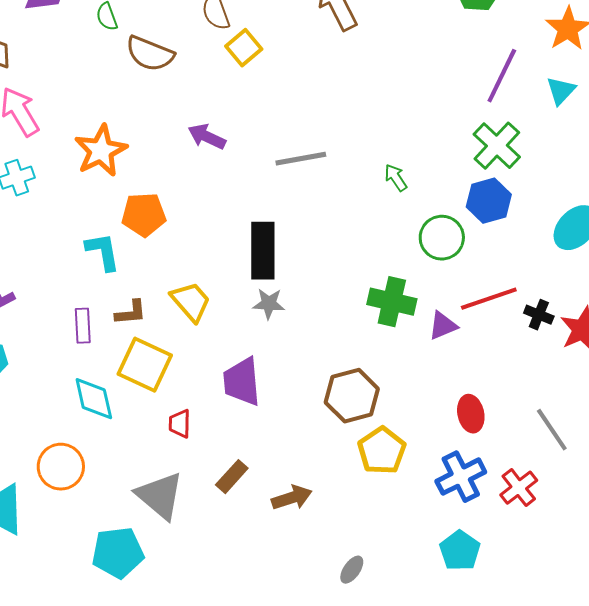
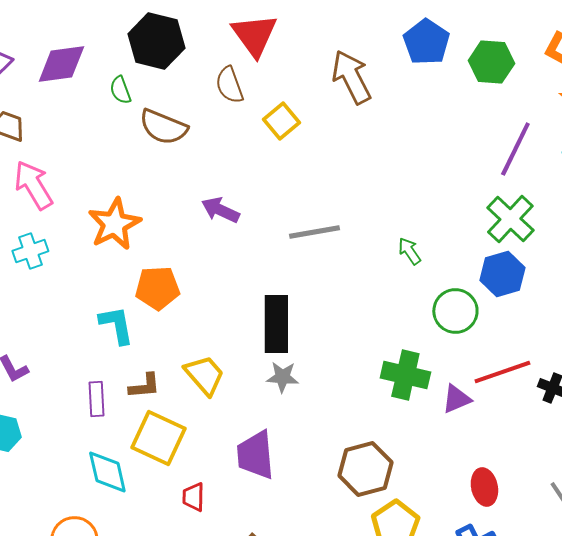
yellow square: (244, 48) -> (281, 121), moved

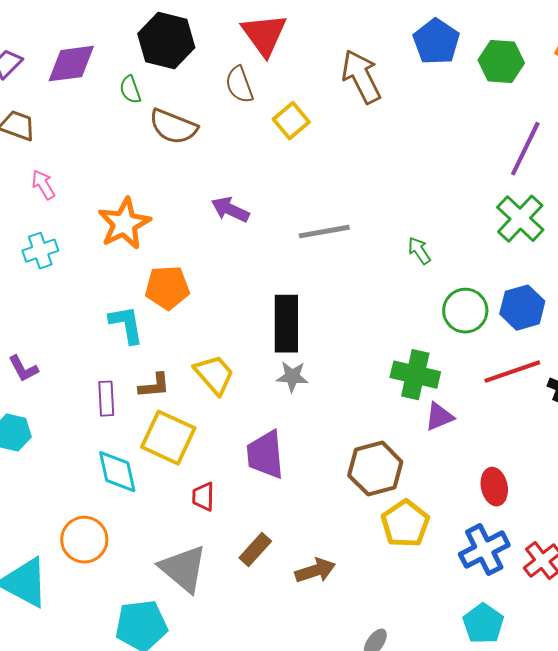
pink arrow: (33, 185) -> (43, 185), size x0.6
blue hexagon: (502, 274) -> (522, 308), moved
purple triangle: (456, 399) -> (439, 417), moved

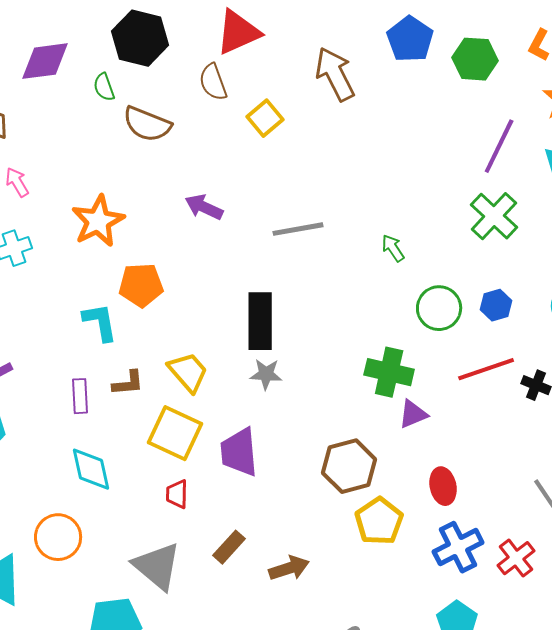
red triangle: (264, 35) -> (238, 32), turned 42
blue hexagon: (522, 308) -> (496, 305), size x0.7
yellow square: (168, 438) -> (175, 433), moved
red ellipse: (494, 487) -> (443, 486), moved

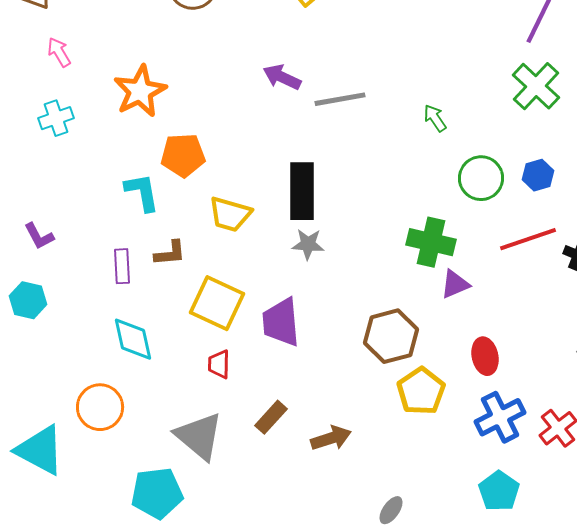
purple arrow: (204, 207) -> (282, 77), moved
yellow trapezoid: (188, 372) -> (230, 214), moved, turned 147

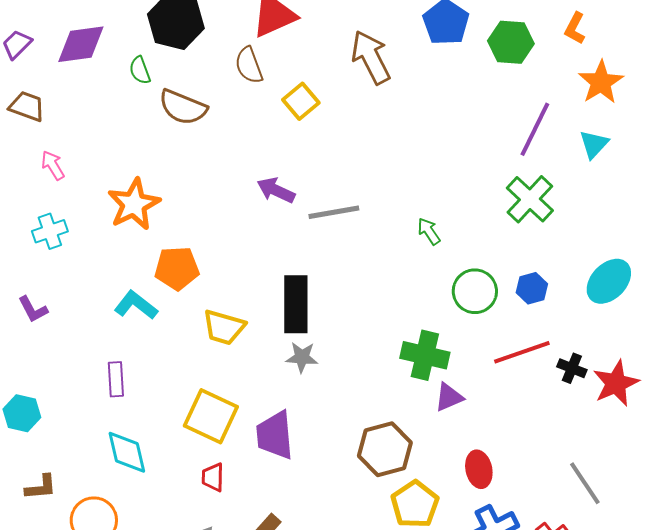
cyan L-shape: (142, 192) -> (136, 305), turned -42
purple L-shape: (39, 236) -> (33, 309), moved
brown L-shape: (170, 253) -> (41, 487), moved

